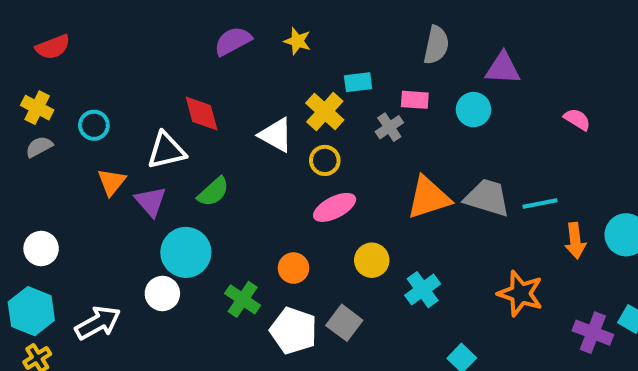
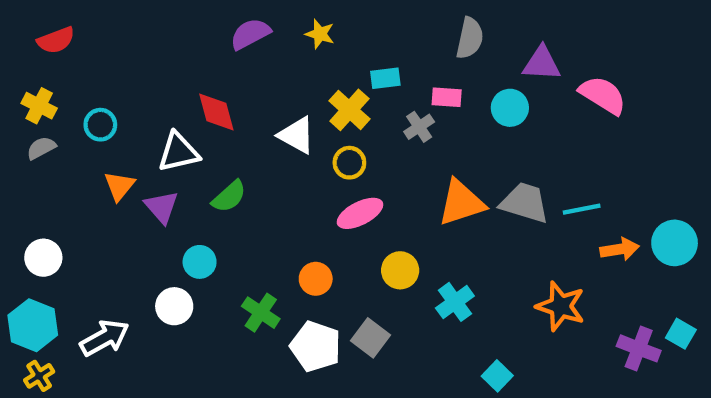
pink semicircle: (577, 119) -> (603, 95), moved, size x1.6
orange arrow: (575, 241) -> (620, 249), turned -92
cyan circle: (186, 252) -> (200, 262), size x0.6

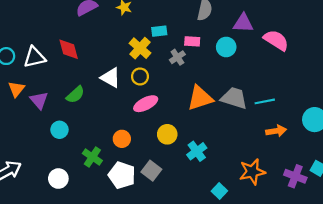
white triangle: (297, 135) -> (111, 78), moved
white triangle: (178, 152) -> (35, 57), moved
orange arrow: (620, 249) -> (276, 131), moved
white circle: (174, 306) -> (58, 179), moved
orange star: (561, 306) -> (252, 172), moved, turned -30

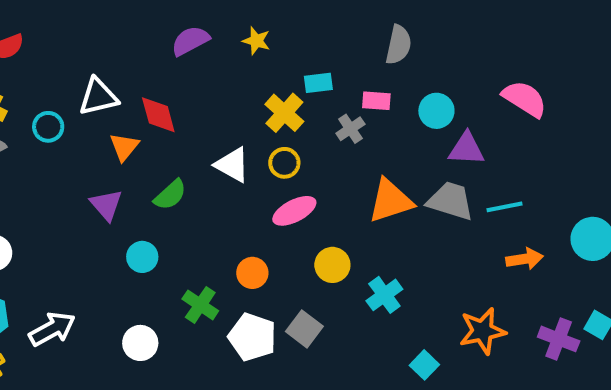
purple triangle: (243, 23) -> (467, 149), moved
white triangle: (35, 57) -> (98, 97), moved
orange triangle: (16, 89) -> (124, 147), moved

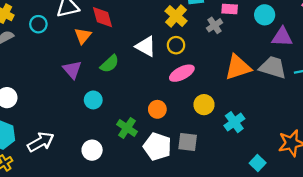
gray square: (304, 329) -> (188, 142), turned -30

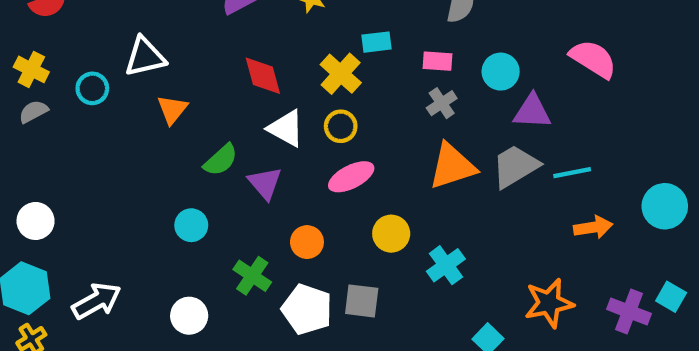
red diamond: (103, 17) -> (263, 76), moved
gray cross: (214, 25) -> (442, 103), moved
gray trapezoid: (273, 67) -> (515, 166), turned -48
purple triangle: (72, 70) -> (265, 183), moved

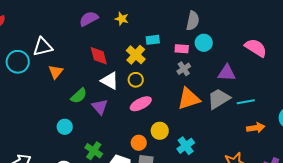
cyan circle: (501, 72) -> (204, 43), moved
cyan circle: (92, 88) -> (18, 62), size x1.5
orange circle: (307, 242) -> (139, 143), moved

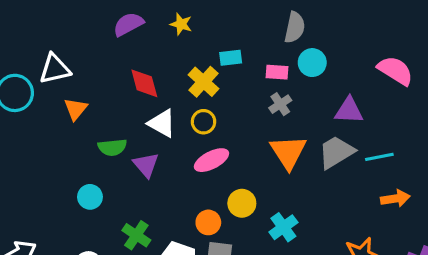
green semicircle: (79, 96) -> (112, 147), turned 36
orange triangle: (189, 99) -> (288, 152), turned -45

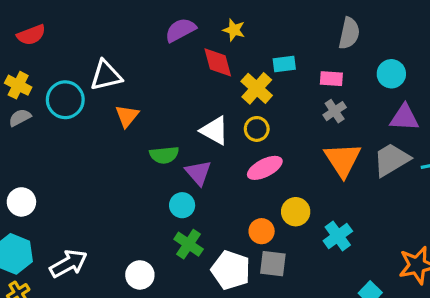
cyan circle: (312, 63) -> (391, 74), moved
red diamond: (144, 83) -> (218, 62), moved
cyan circle: (90, 197) -> (182, 205), moved

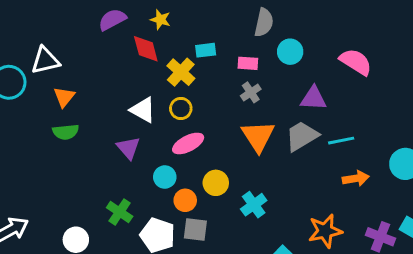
cyan circle: (391, 74) -> (290, 52), moved
green semicircle: (164, 155) -> (66, 132), moved
cyan circle: (182, 205) -> (165, 177), moved

